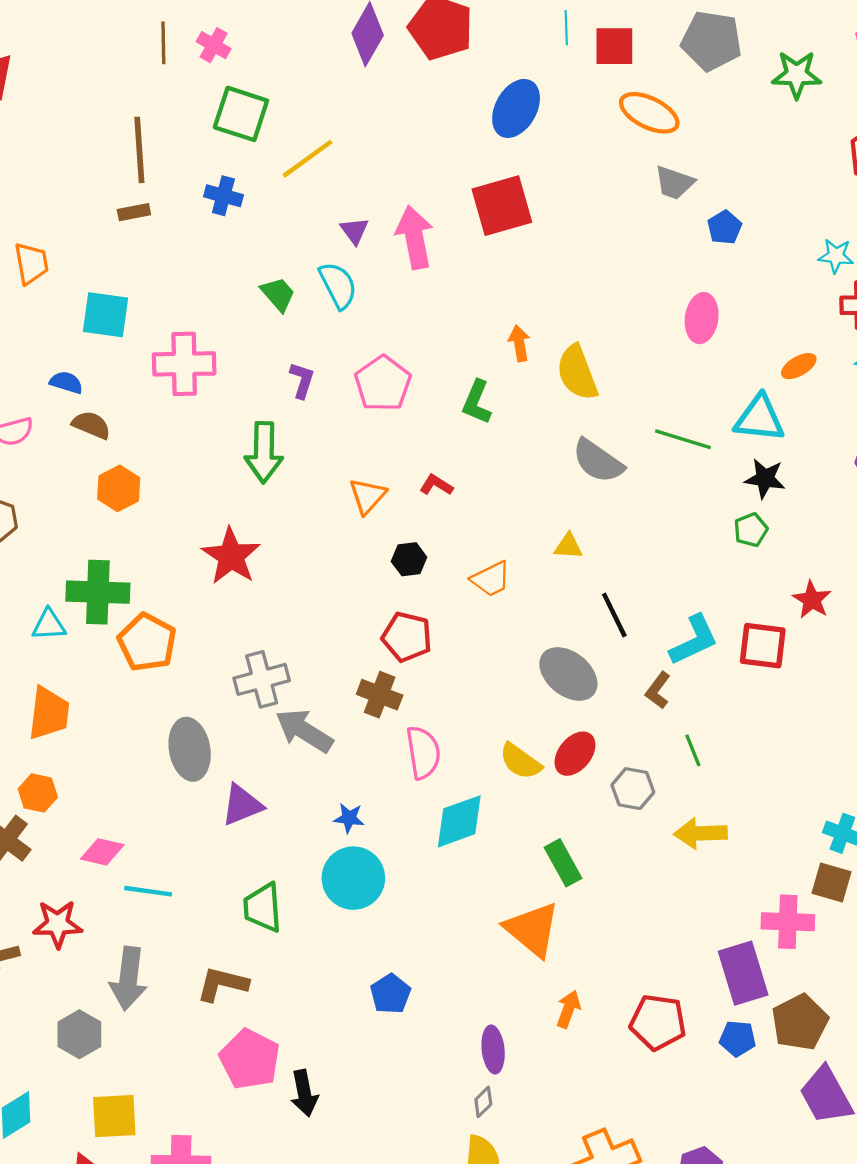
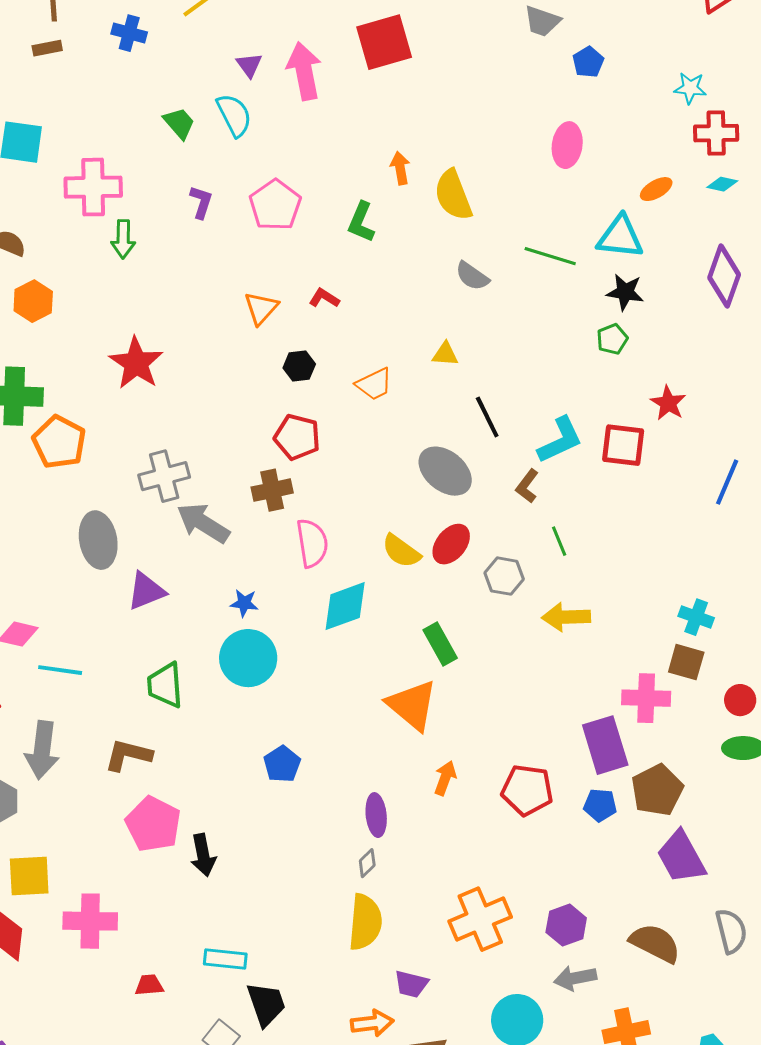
green arrow: (264, 452) -> (123, 239), moved, size x0.7
gray semicircle: (598, 461) -> (472, 276), size x0.7
brown cross: (380, 695) -> (272, 490), turned -33

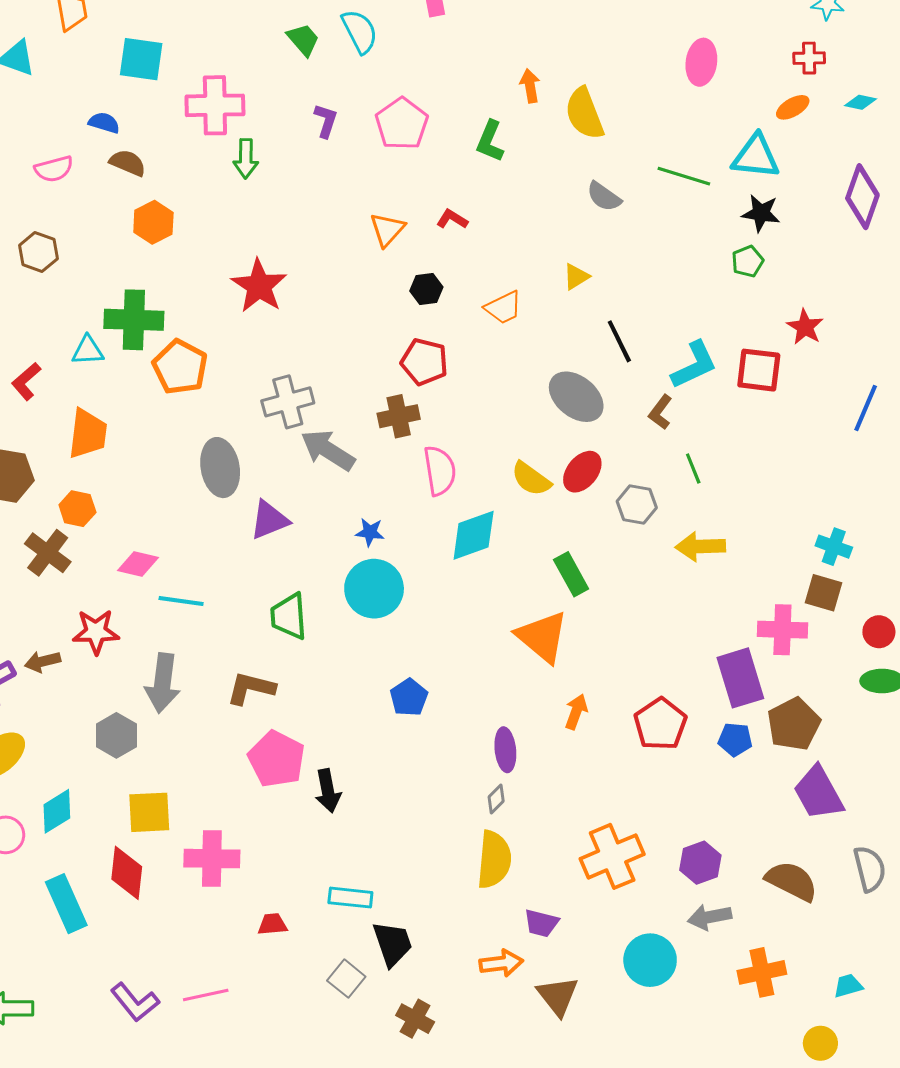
red cross: (716, 133) -> (809, 58), moved, size x0.7
yellow triangle: (445, 354) -> (576, 277), turned -36
red pentagon: (527, 790) -> (660, 724), turned 30

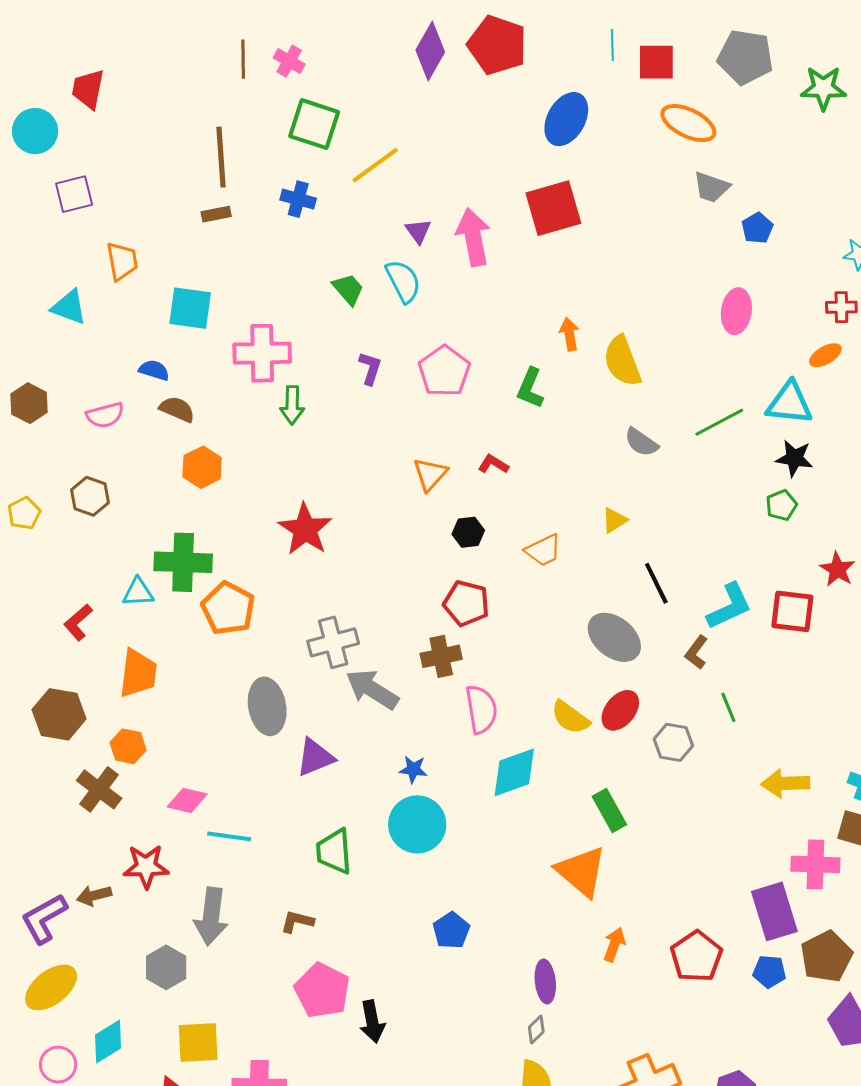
green line: (684, 176) -> (719, 422), turned -45
yellow arrow: (700, 547) -> (785, 783), moved
brown L-shape: (251, 688) -> (297, 921), size x0.7

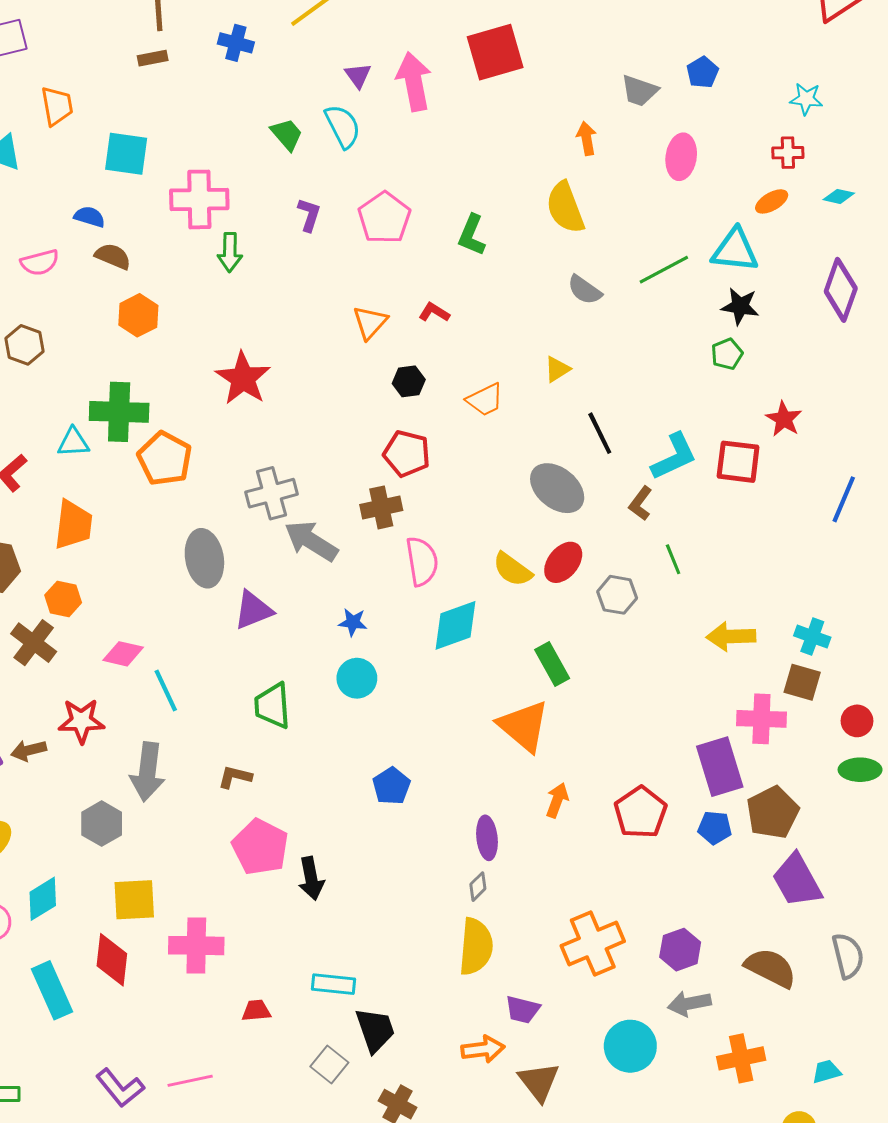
gray trapezoid: (711, 187) -> (639, 91), moved
orange arrow: (569, 334) -> (587, 138), moved
cyan circle: (417, 824) -> (357, 678), size x0.7
cyan line: (229, 836) -> (166, 690), turned 57

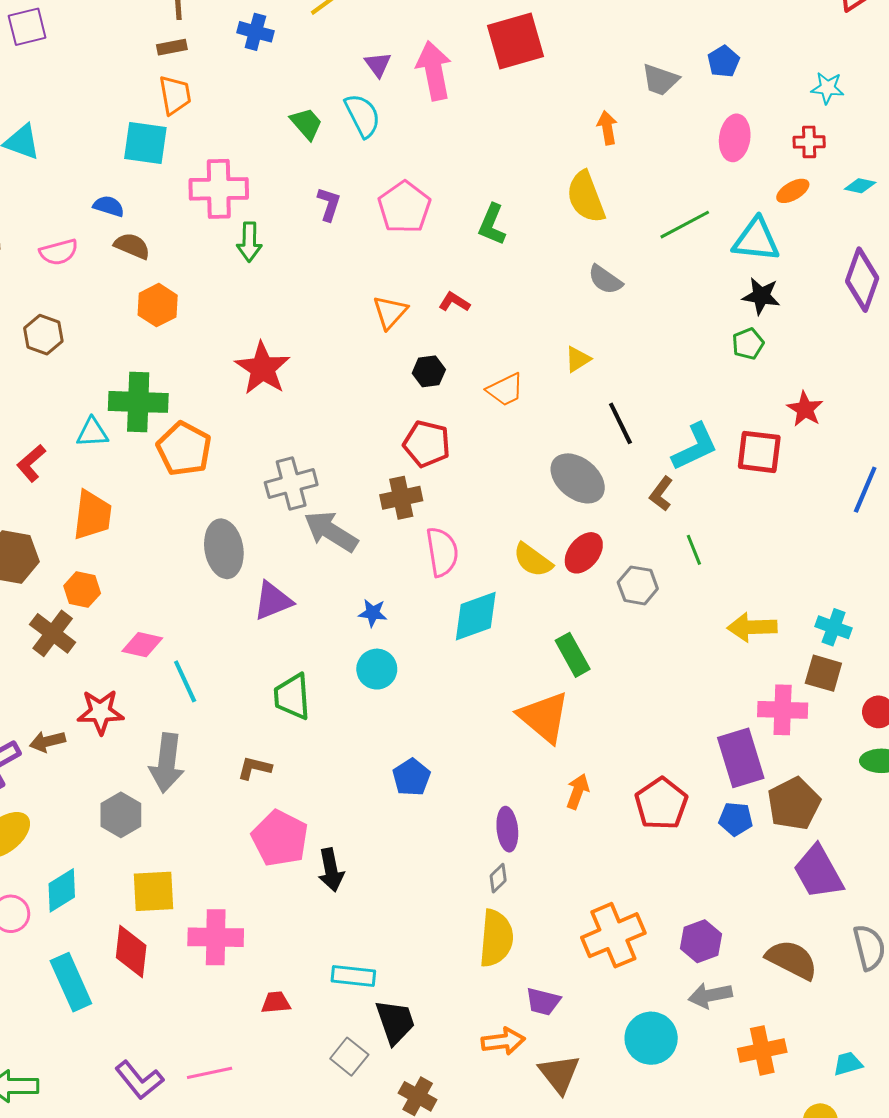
orange trapezoid: (57, 106) -> (175, 95), moved
pink ellipse: (681, 157) -> (735, 138), moved
green line: (664, 270) -> (685, 225), moved

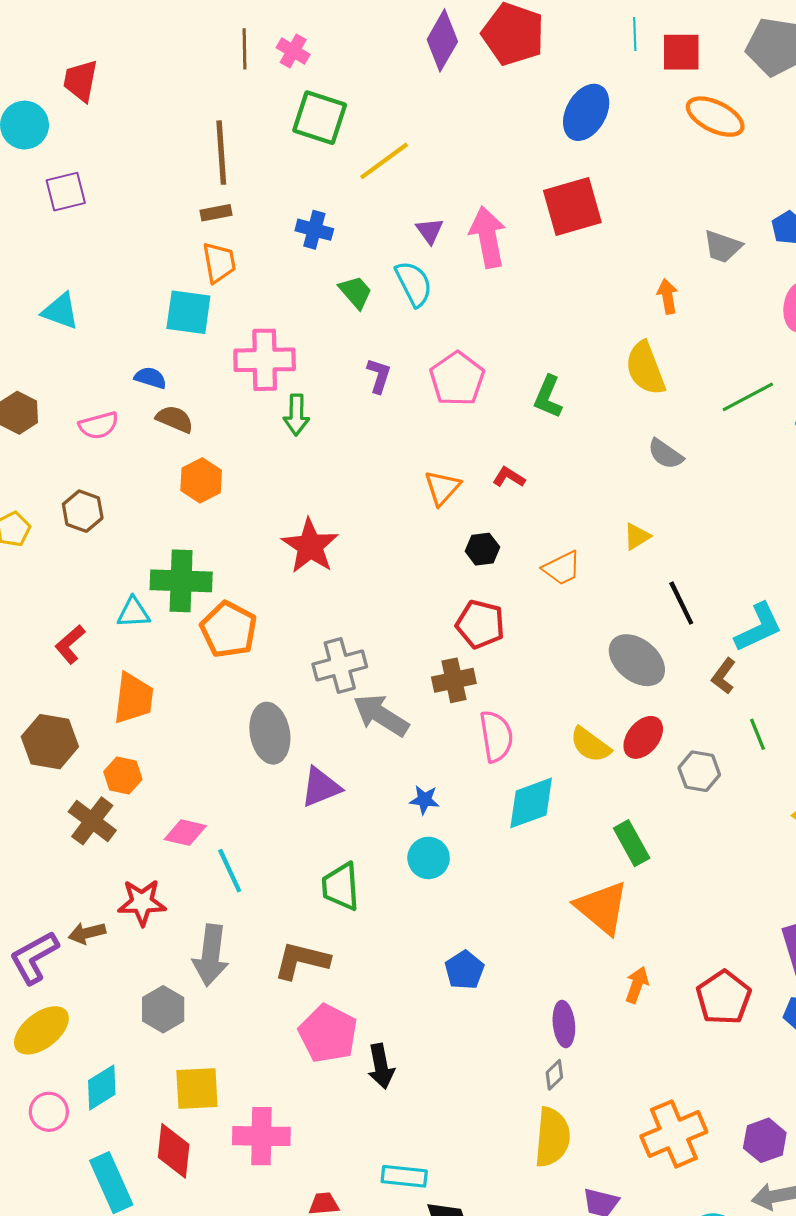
blue cross: (255, 32) -> (314, 230), moved
brown L-shape: (254, 768) -> (302, 961), size x1.6

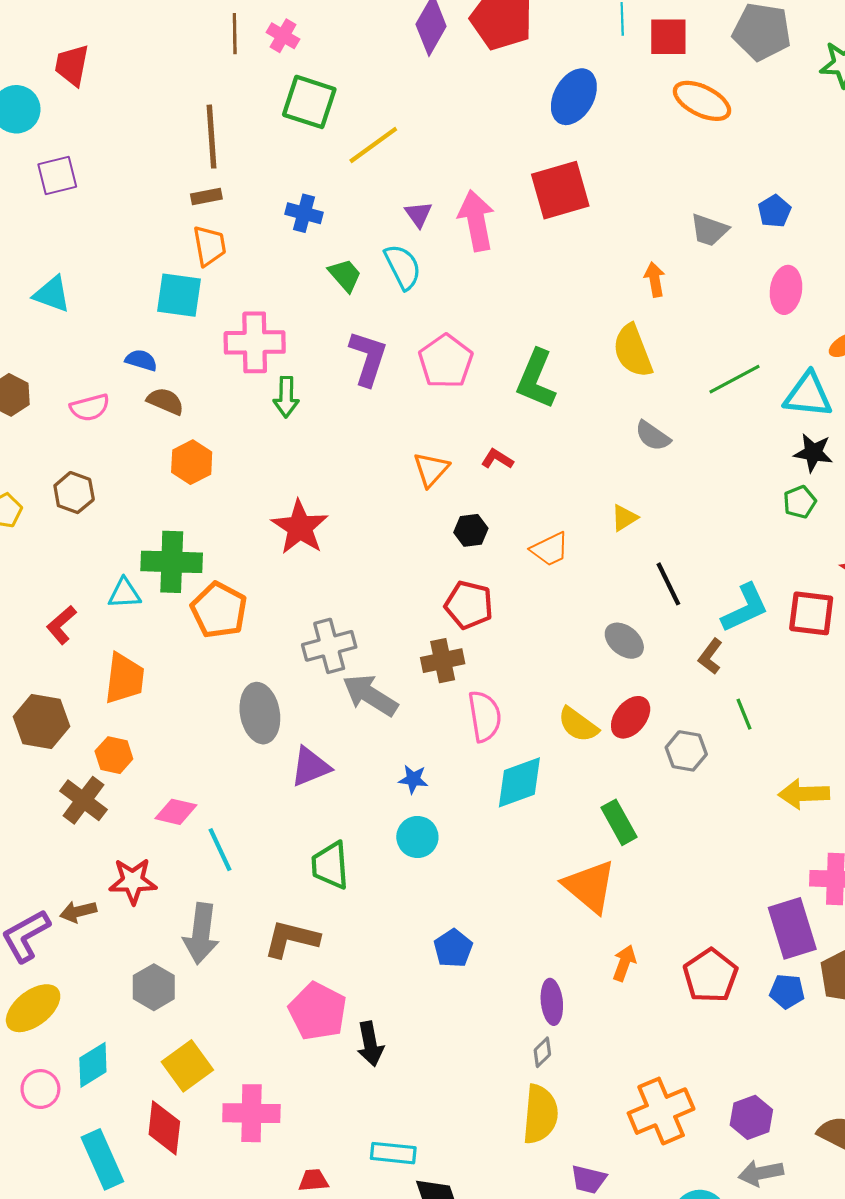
purple L-shape: (379, 376) -> (368, 358), size x1.6
green L-shape: (548, 397) -> (536, 379), size x1.4
gray ellipse: (637, 660) -> (624, 641), size x0.7
yellow square: (197, 1089) -> (187, 1066), turned -33

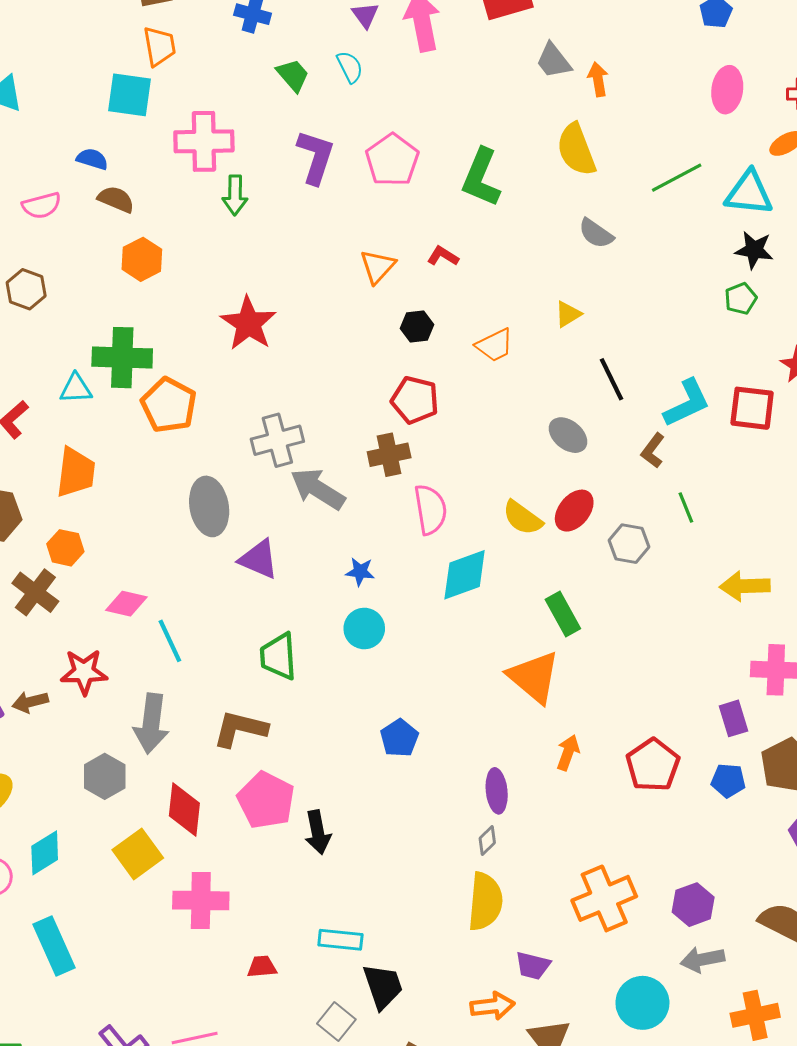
gray trapezoid: (709, 230) -> (554, 61), moved, turned 33
cyan semicircle: (403, 267) -> (350, 67), size x0.7
purple triangle: (310, 767) -> (259, 559), turned 45
purple rectangle: (792, 928) -> (733, 718), size x0.6
red diamond: (164, 1128) -> (184, 809), moved

